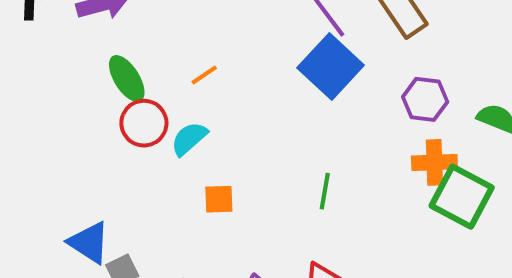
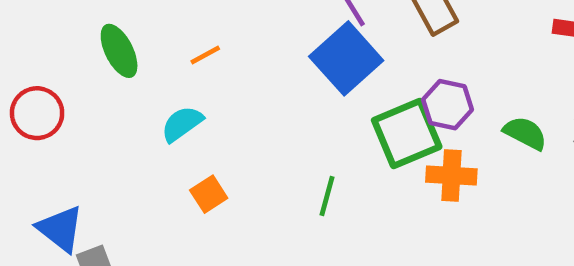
red circle: (144, 123) -> (37, 113), moved
green square: (462, 197) -> (407, 133), moved, turned 34
orange square: (219, 199) -> (209, 194), turned -36

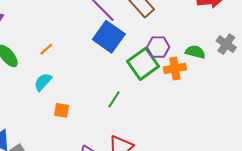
orange cross: (451, 175) -> (175, 68), moved
orange square: (209, 194) -> (62, 110), turned -35
green line: (327, 196) -> (114, 99), turned 30

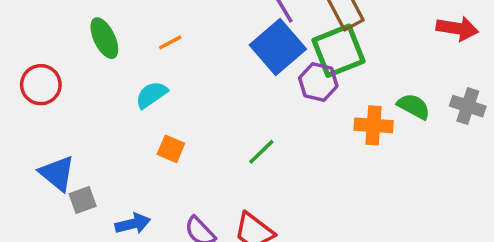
gray cross: (226, 44) -> (468, 106), turned -30
purple hexagon: (158, 47) -> (318, 82), moved
green square: (143, 64) -> (339, 51), moved

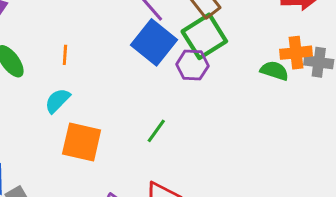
orange line: (170, 42) -> (65, 55), turned -48
orange cross: (374, 125) -> (296, 53), moved
orange square: (171, 149) -> (82, 142), size x1.8

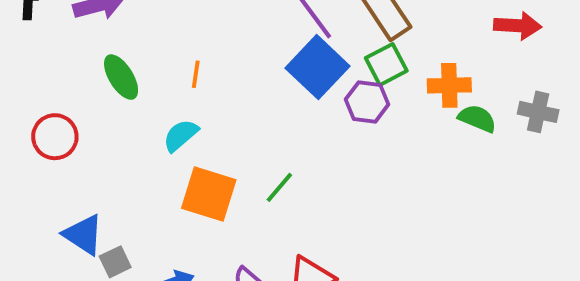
green square: (204, 36) -> (386, 64), size x0.7
orange cross: (296, 53) -> (449, 85), moved
green line: (156, 131) -> (279, 187), moved

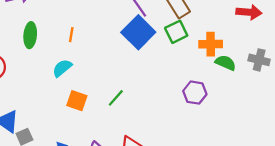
green ellipse: (121, 77) -> (30, 35), turned 35
purple hexagon: (367, 102) -> (195, 93), moved
orange square: (209, 194) -> (77, 101), size x0.7

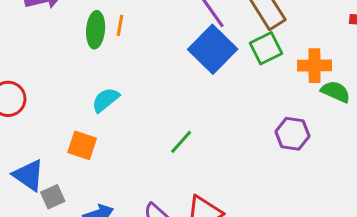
green ellipse: (30, 35) -> (96, 30), moved
orange line: (71, 35) -> (120, 25), moved
orange square: (77, 101) -> (82, 145), moved

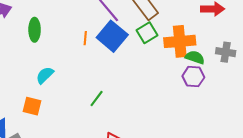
orange line: (120, 25) -> (85, 38), moved
orange cross: (314, 66) -> (180, 41), size x1.4
purple hexagon: (292, 134) -> (193, 77), moved

